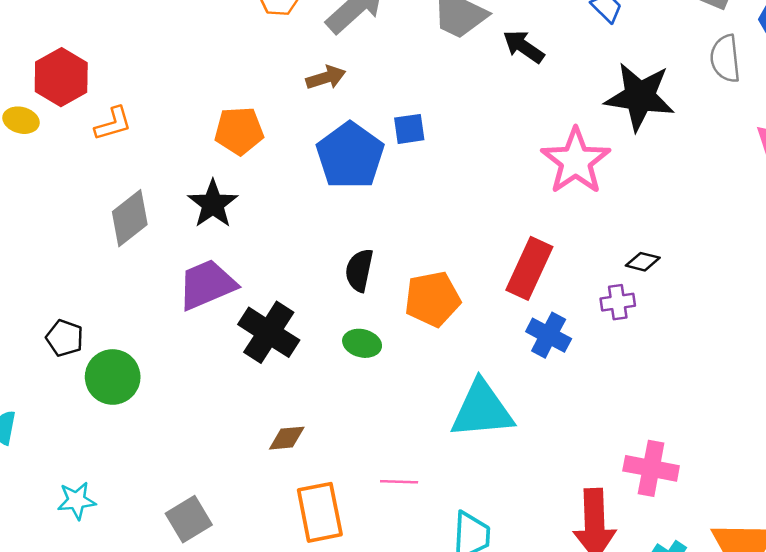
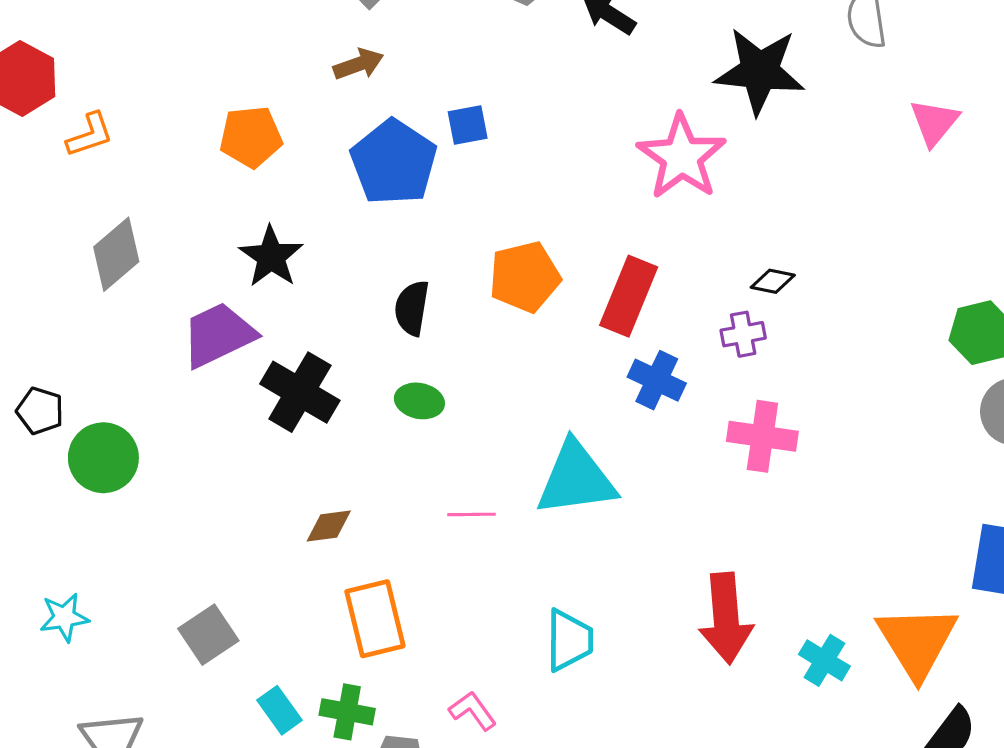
black star: (213, 204) -> (271, 257), moved
orange pentagon: (432, 299) -> (525, 277), moved
pink cross: (651, 468) -> (762, 436), moved
pink line: (399, 482) -> (471, 514), moved

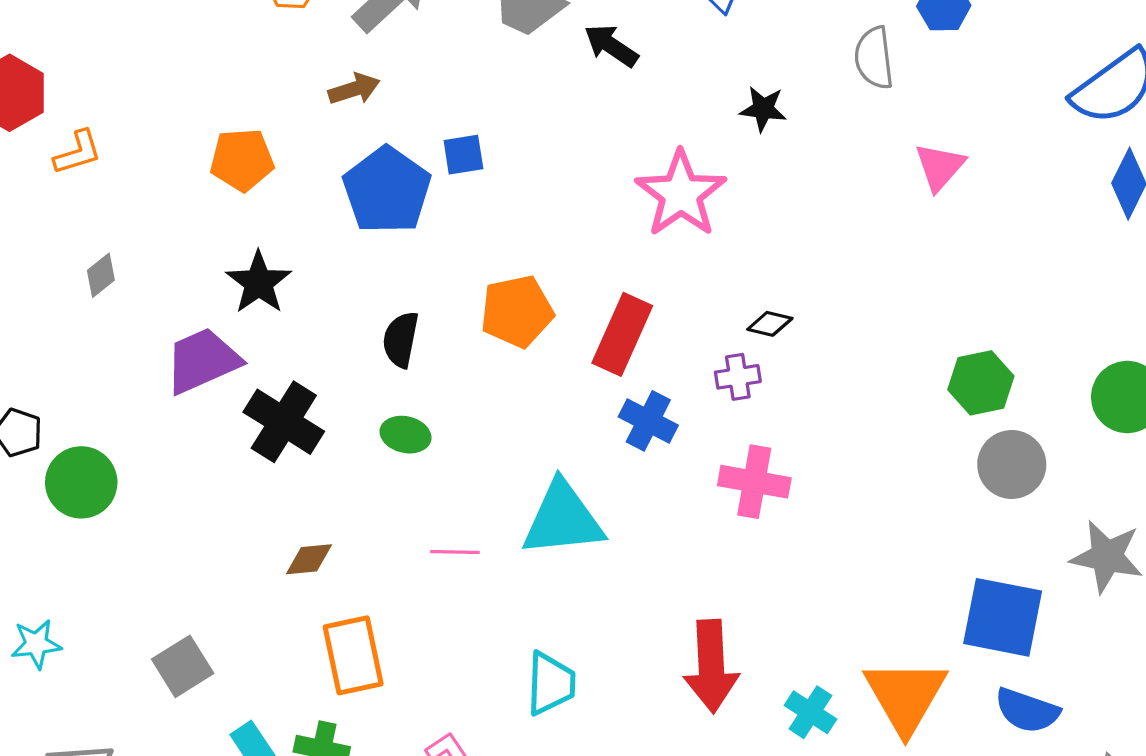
black star: (760, 71) -> (763, 109), size x0.5
gray diamond: (116, 254) -> (101, 275), size x0.6

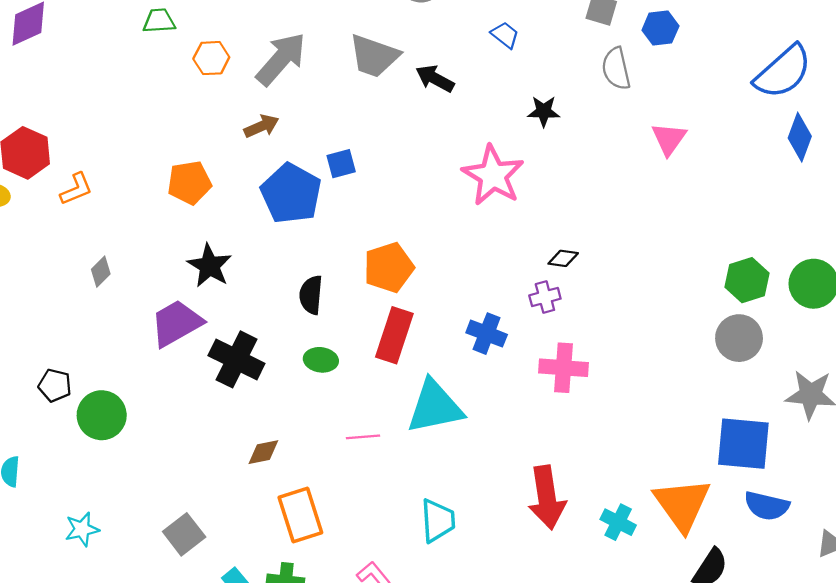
red rectangle: (622, 334) -> (394, 335), moved
green hexagon: (981, 383) -> (747, 280), moved

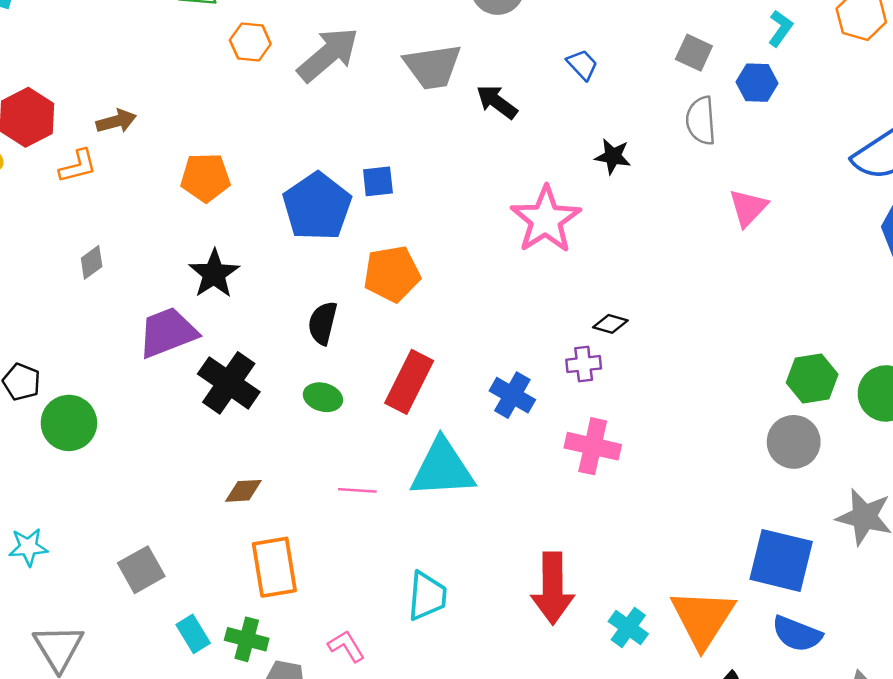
gray trapezoid: (374, 56) -> (433, 67), turned -36
brown arrow: (262, 126) -> (116, 121), moved
orange pentagon: (389, 267) -> (392, 274), moved

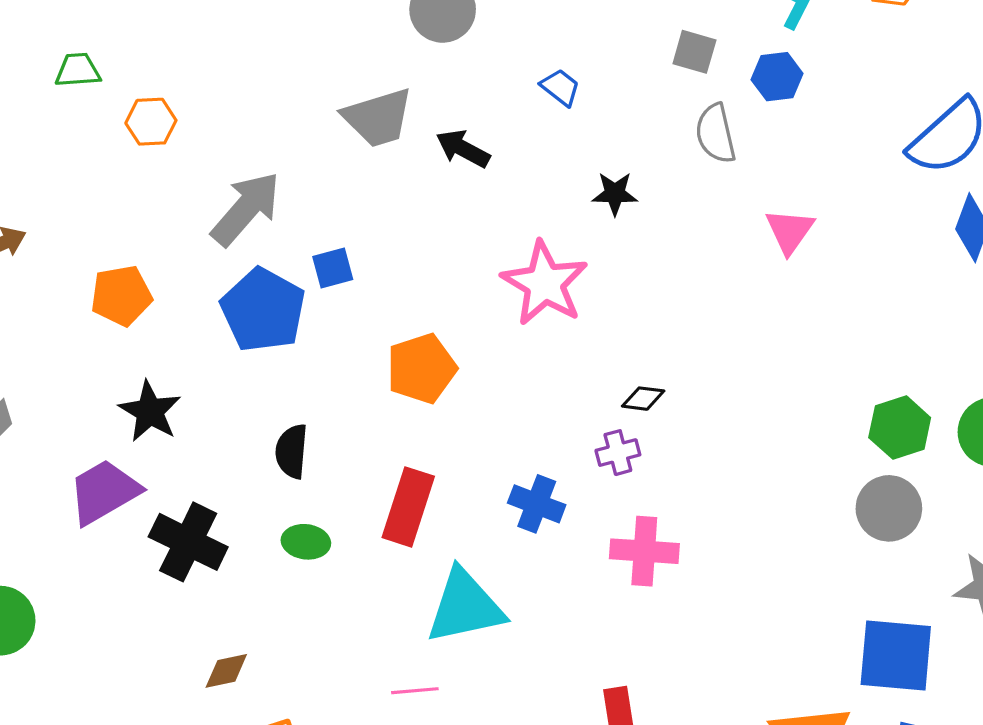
gray arrow: (328, 55) -> (246, 209), moved
orange pentagon: (392, 274) -> (421, 368), moved
pink line: (357, 490) -> (415, 691), moved

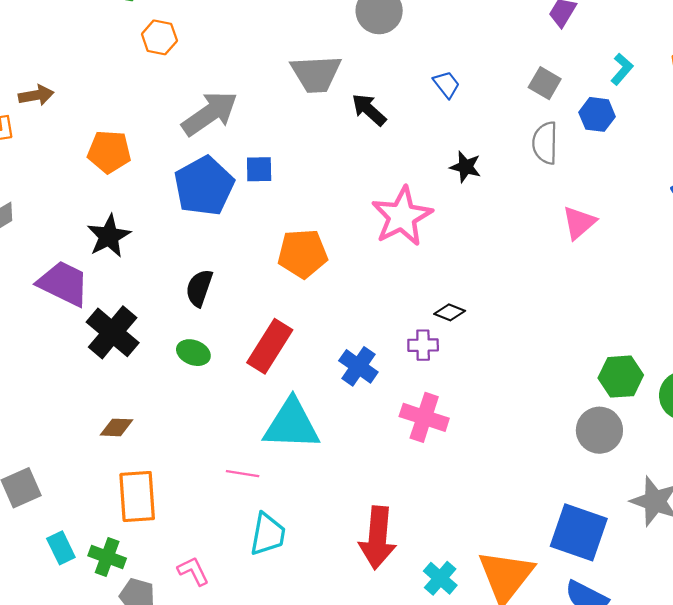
purple trapezoid: (104, 492) -> (63, 283), turned 42

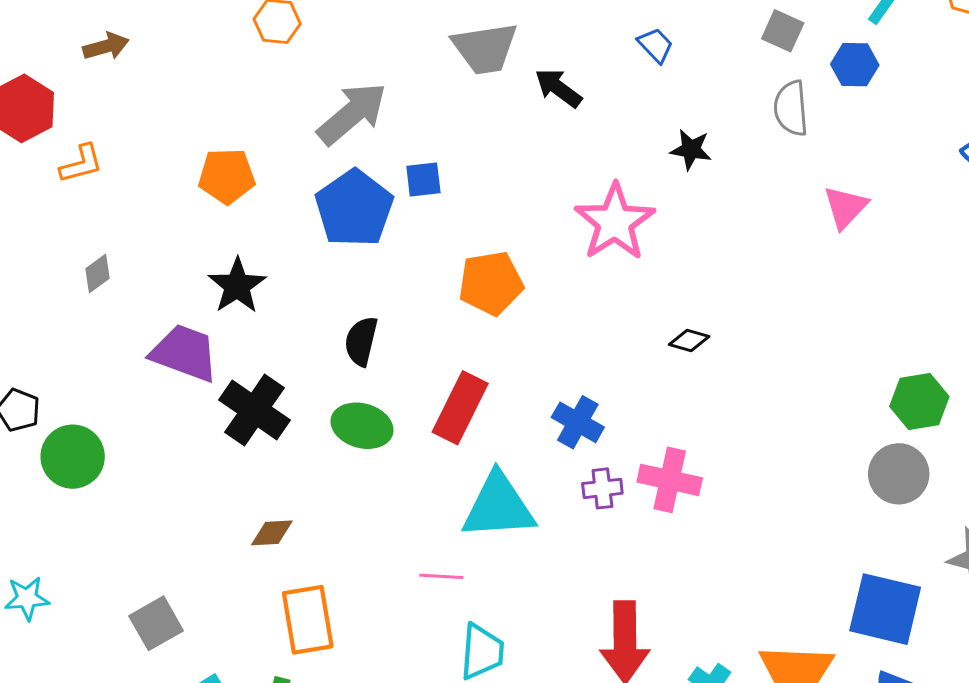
brown arrow: (36, 95) -> (106, 46), moved
purple cross: (423, 345) -> (602, 488), moved
green ellipse: (193, 353) -> (362, 426), size x1.4

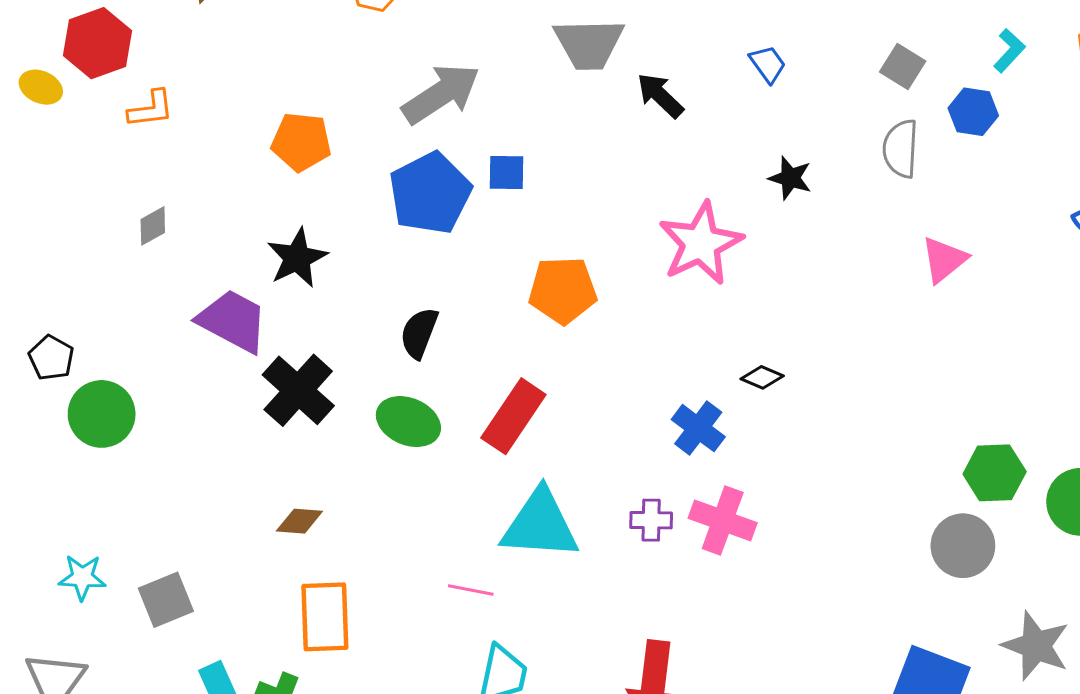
blue cross: (578, 422) -> (698, 428), moved
cyan star: (27, 598) -> (82, 577), moved

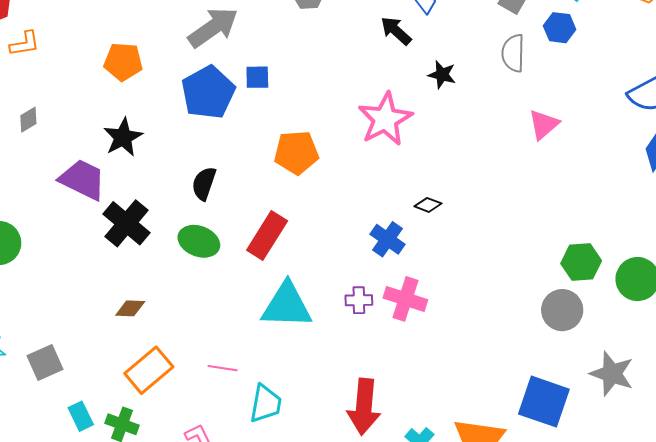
black arrow: (660, 95) -> (396, 31), moved
pink line: (471, 590) -> (223, 368), moved
orange rectangle: (325, 617) -> (149, 370), turned 54

